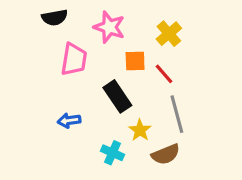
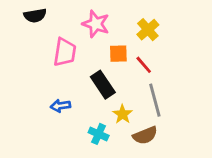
black semicircle: (55, 18) -> (35, 15), moved

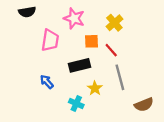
black rectangle: (103, 85) -> (80, 65), turned -70
blue arrow: (60, 106) -> (47, 82), turned 56
brown semicircle: (145, 135) -> (144, 105), moved

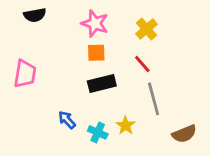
pink trapezoid: (50, 40) -> (25, 74), moved
orange square: (92, 41) -> (96, 53), moved
blue arrow: (47, 82) -> (67, 120), moved
yellow star: (95, 88) -> (126, 125), moved

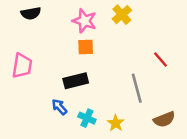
yellow cross: (147, 29) -> (122, 15), moved
red line: (142, 64) -> (161, 59), moved
black rectangle: (102, 84) -> (76, 81), moved
yellow star: (126, 125) -> (116, 123), moved

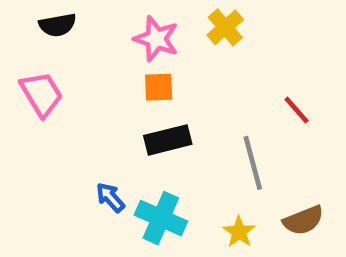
pink trapezoid: (22, 66) -> (41, 94), moved, turned -40
black rectangle: (76, 81) -> (168, 140), moved
cyan cross: (87, 118) -> (161, 218), size x1.5
yellow star: (116, 123) -> (239, 232), moved

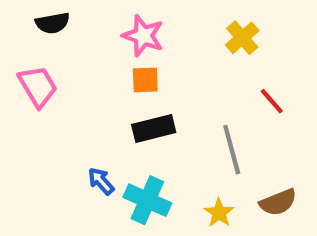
yellow cross: (225, 27) -> (242, 38), moved

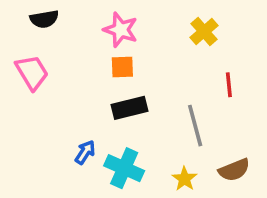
red line: (272, 101) -> (229, 85), turned 35
blue arrow: (101, 181) -> (85, 152), turned 75

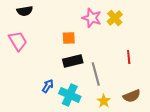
pink star: (121, 30) -> (92, 18), moved
red line: (229, 85) -> (129, 57), moved
gray line: (195, 126) -> (96, 74), moved

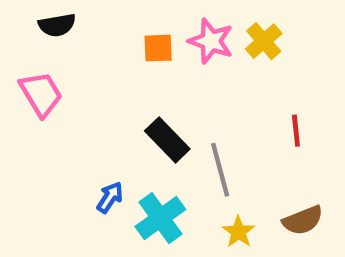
orange square: (69, 38) -> (158, 48), moved
black rectangle: (73, 61) -> (167, 140), turned 60
cyan cross: (70, 95) -> (160, 218), turned 30

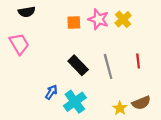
gray line: (220, 170) -> (108, 66), moved
yellow star: (238, 232) -> (120, 108), moved

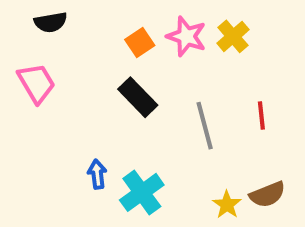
orange square: (74, 22) -> (140, 43), turned -32
black rectangle: (78, 65) -> (138, 97), moved
blue arrow: (51, 92) -> (97, 174), turned -40

